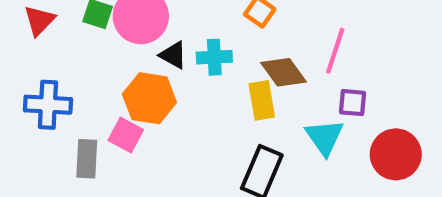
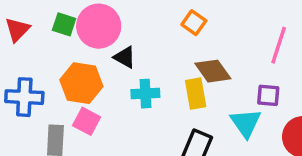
pink line: (335, 51) -> (279, 45), moved
cyan cross: (214, 57) -> (145, 94), moved
orange hexagon: (149, 98) -> (81, 83), moved

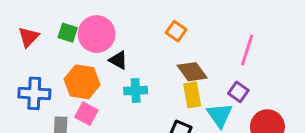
yellow rectangle: (196, 94) -> (192, 95), moved
purple square: (268, 95) -> (238, 92), turned 30

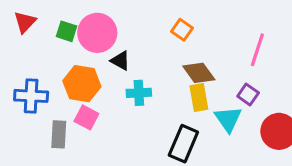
red triangle: (29, 37) -> (25, 22), moved

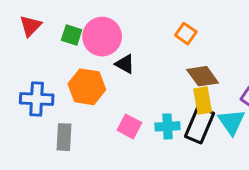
cyan cross: (139, 93) -> (168, 126), moved
pink square: (86, 117) -> (129, 126), moved
black rectangle: (183, 144) -> (200, 125), moved

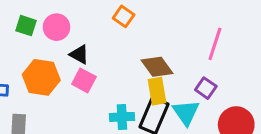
orange square: (186, 34) -> (124, 16), moved
pink circle: (102, 37) -> (56, 27), size x0.7
pink square: (129, 126) -> (84, 80), moved

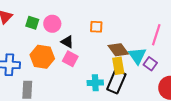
orange square: (124, 16) -> (96, 27), moved, turned -32
cyan triangle: (186, 112) -> (137, 56), moved

